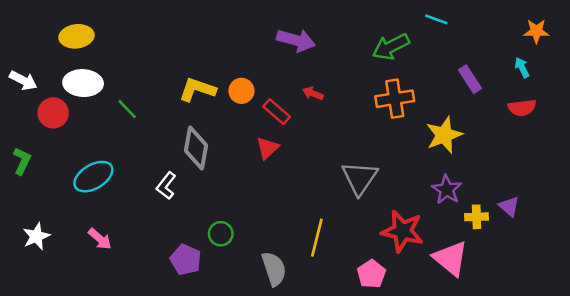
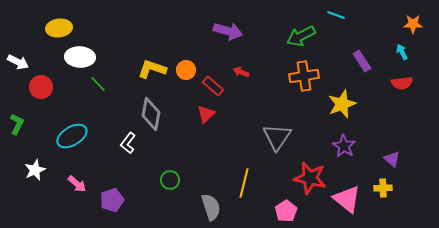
white ellipse: (83, 83) -> (80, 57), moved
yellow cross: (477, 217) -> (383, 188), moved
white star: (36, 236) -> (35, 170), moved
purple pentagon: (186, 260) -> (112, 200), moved, turned 30

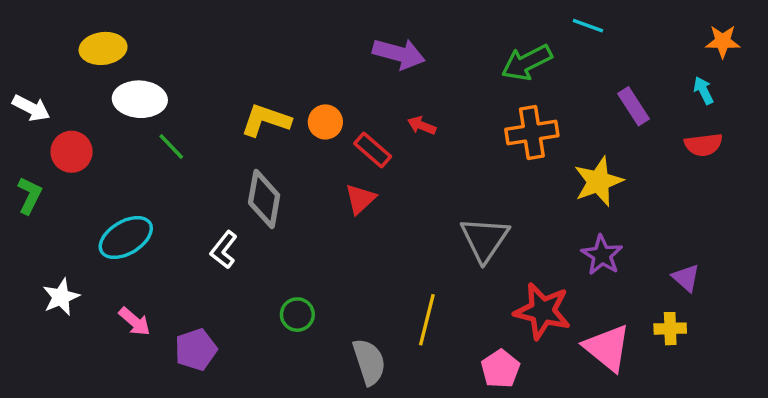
green L-shape: (17, 124) -> (30, 195), moved

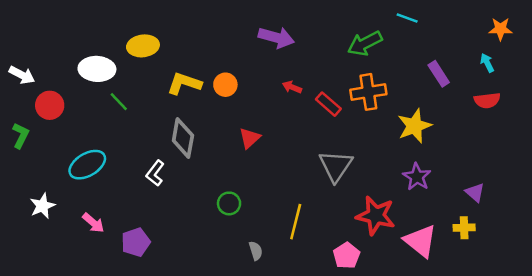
yellow ellipse: (103, 48) -> (143, 46), moved
red rectangle: (373, 150) -> (328, 104), moved
green circle: (297, 315) -> (229, 203), moved
gray semicircle: (369, 362) -> (256, 251), size x0.6

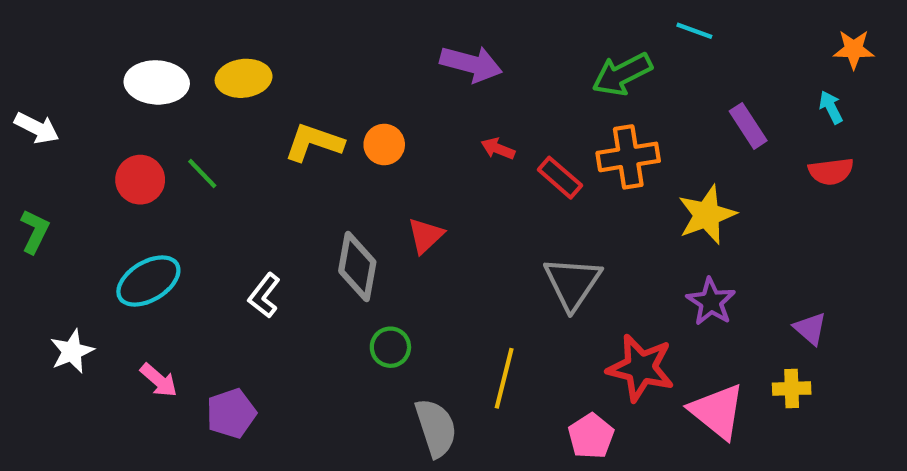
white ellipse: (97, 69) -> (157, 82), moved
red circle: (50, 105) -> (140, 180), moved
gray diamond: (183, 138) -> (357, 267), moved
gray semicircle: (256, 251) -> (436, 428), size x1.8

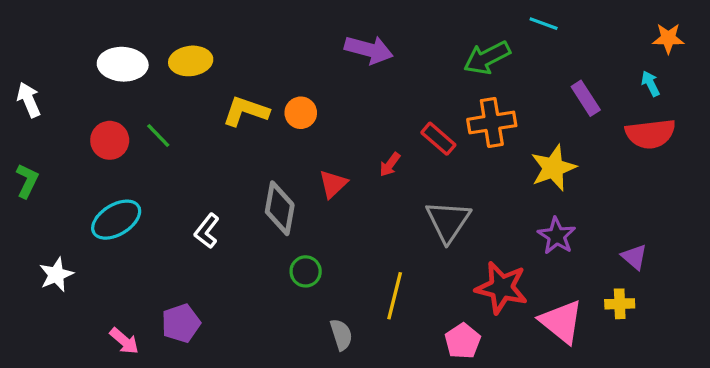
white arrow: (37, 128) -> (29, 100), turned -140
red arrow: (498, 149) -> (390, 165), moved, turned -75
red semicircle: (831, 171) -> (650, 134), size x1.4
pink arrow: (159, 380) -> (124, 341), moved
gray semicircle: (436, 428) -> (341, 335), size x0.7

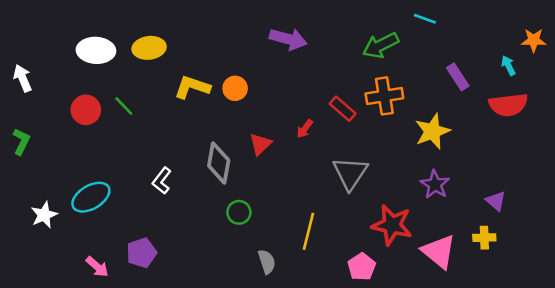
orange star: (668, 38) -> (534, 40), moved
cyan ellipse: (116, 220) -> (91, 197), moved

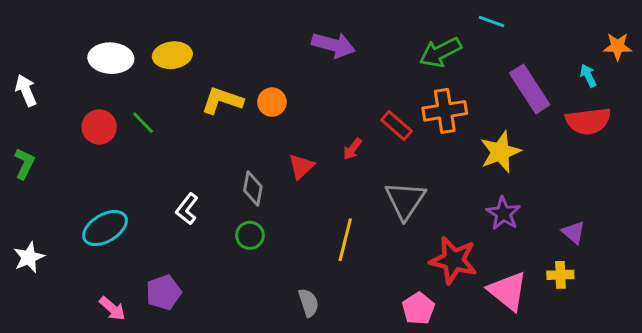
purple rectangle: (458, 77) -> (530, 89), size x1.5
gray diamond: (219, 163) -> (253, 188), size x0.7
green circle: (239, 212) -> (250, 235), moved
white star: (44, 215) -> (29, 257), moved
yellow line: (308, 231) -> (345, 240), moved

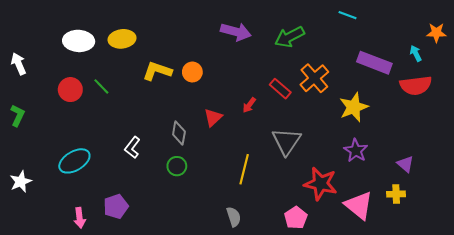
green arrow: (440, 52) -> (290, 37), moved
purple rectangle: (530, 89) -> (374, 63), turned -36
orange cross: (445, 111) -> (314, 78), turned -32
gray semicircle: (309, 303) -> (234, 217), moved
pink arrow: (112, 309) -> (80, 218), turned 42

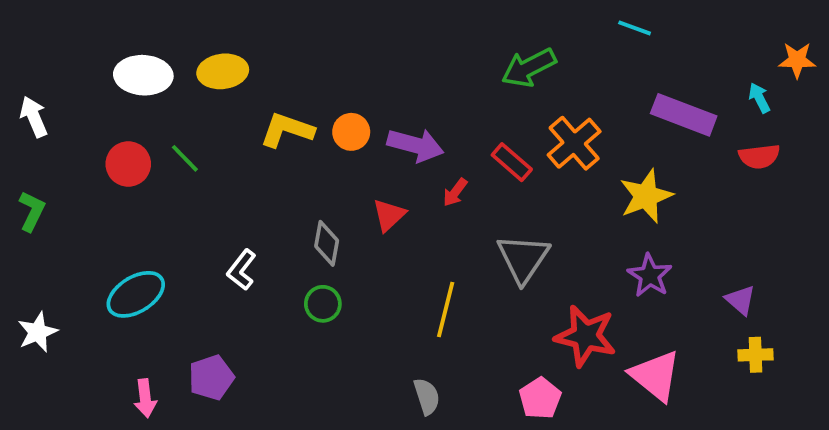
purple arrow: (236, 32) -> (415, 145), moved
red semicircle: (416, 85) -> (759, 156), size x0.7
yellow cross: (396, 194) -> (756, 355), moved

